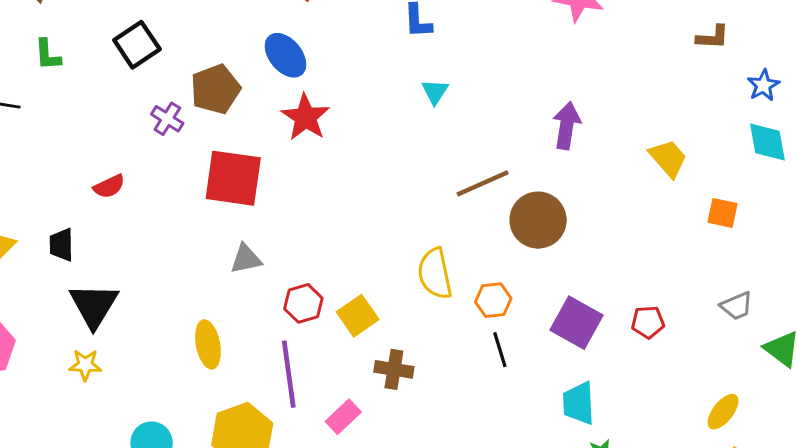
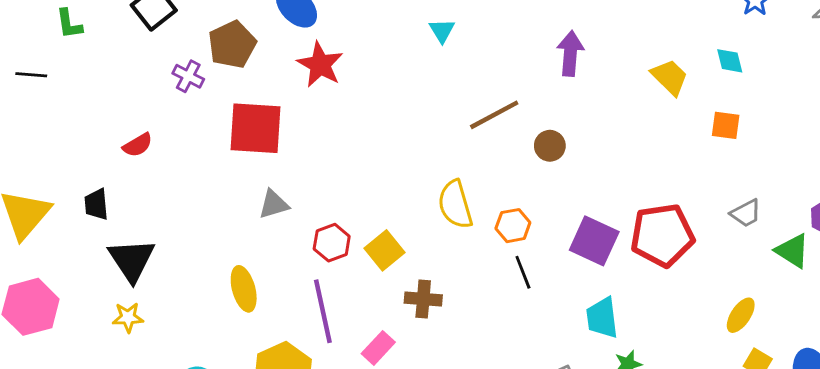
cyan diamond: (767, 142) -> (730, 61), moved, size x0.7
brown circle: (538, 220) -> (550, 146), size x0.6
red pentagon: (648, 322) -> (662, 235), size x2.0

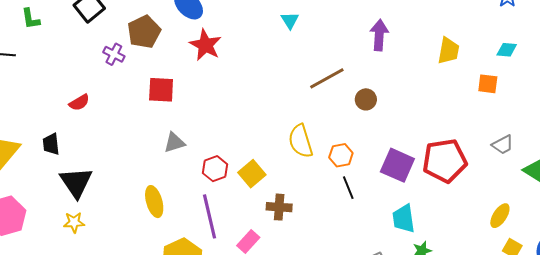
cyan diamond: (730, 61) -> (507, 50), moved, turned -70
yellow trapezoid: (670, 77) -> (449, 51), turned 56
red square: (255, 128) -> (161, 90), size x0.7

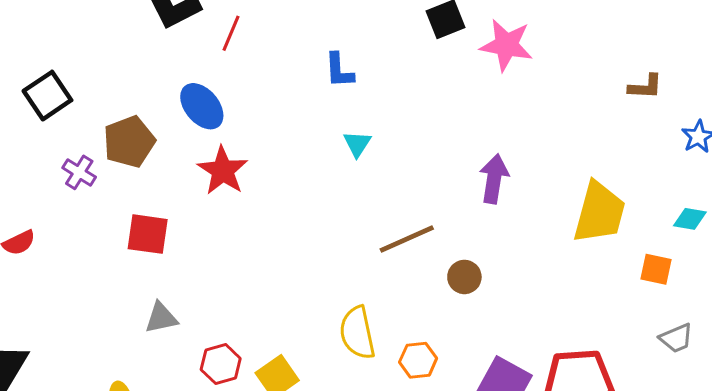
yellow trapezoid: (449, 51) -> (599, 212), size x1.5
gray trapezoid: (503, 145) -> (676, 338), moved

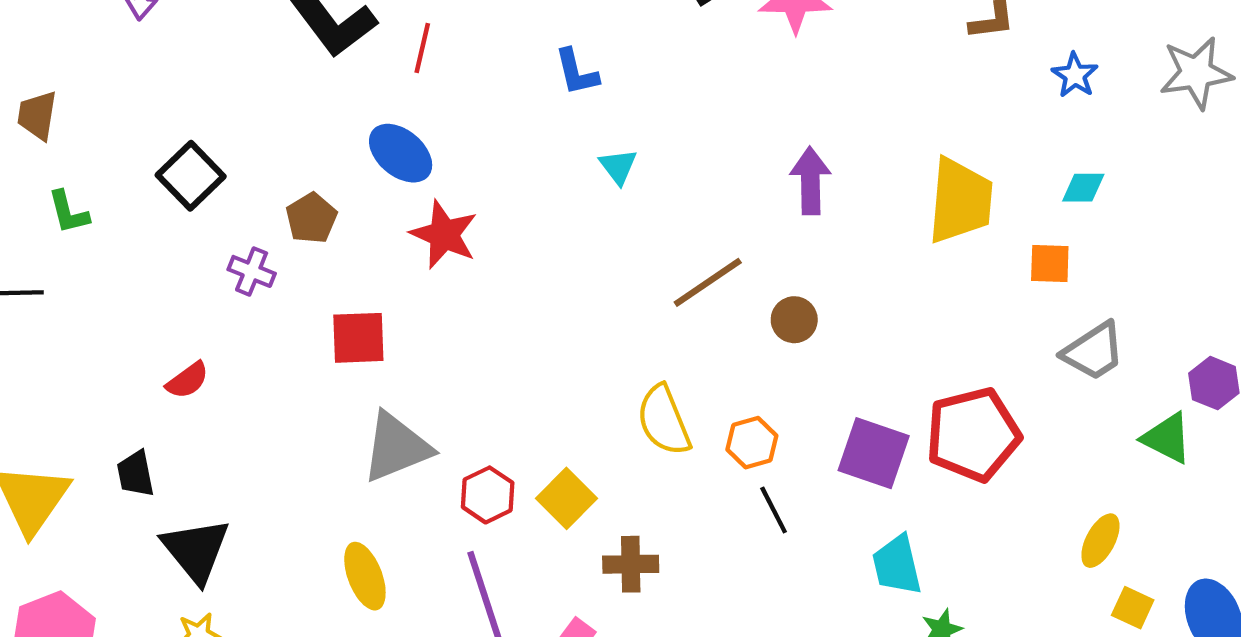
brown pentagon: (129, 142) -> (311, 218), size x0.7
gray triangle: (161, 318) -> (396, 447), size x1.6
gray trapezoid: (676, 338) -> (1094, 351), size x1.4

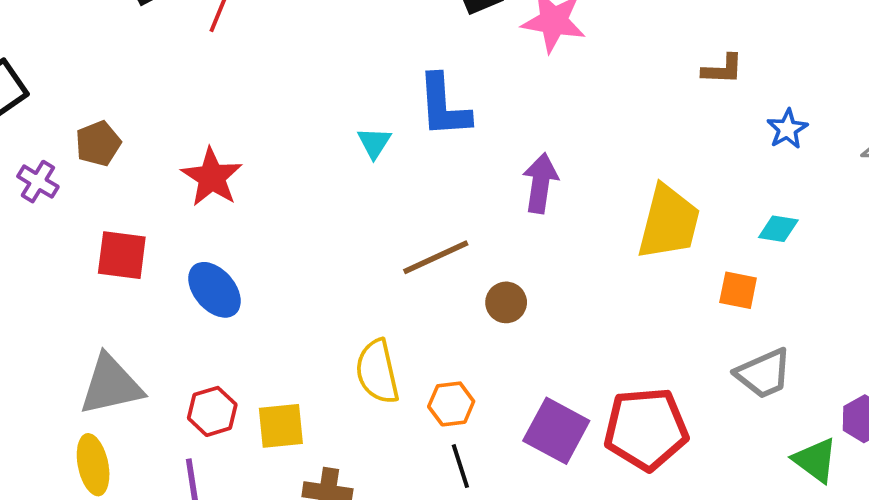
blue L-shape: (576, 72) -> (444, 106), moved, size x1.5
blue ellipse: (401, 153) -> (214, 290), moved
gray triangle: (396, 447) -> (111, 385), moved
yellow square: (567, 498) -> (281, 426), turned 30

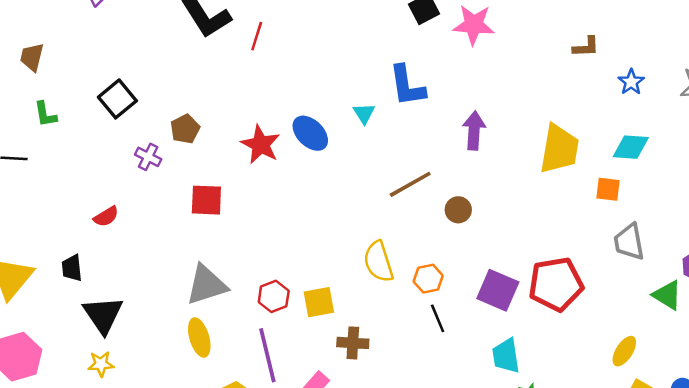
cyan diamond: (778, 229) -> (631, 147), size x1.4
blue ellipse: (214, 290) -> (310, 133), moved
gray trapezoid: (764, 374) -> (629, 242), turned 108

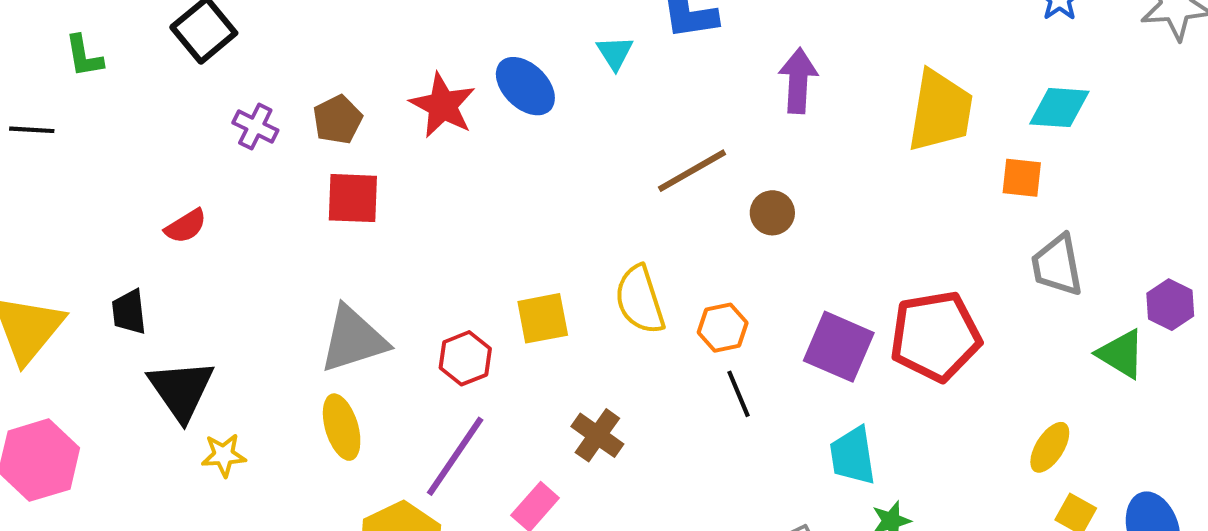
brown pentagon: (185, 129) -> (338, 120), moved
yellow square: (319, 302) -> (543, 318), moved
brown cross: (353, 343) -> (597, 435), turned 32
purple line: (267, 355) -> (455, 456), turned 48
yellow star: (101, 364) -> (224, 455), moved

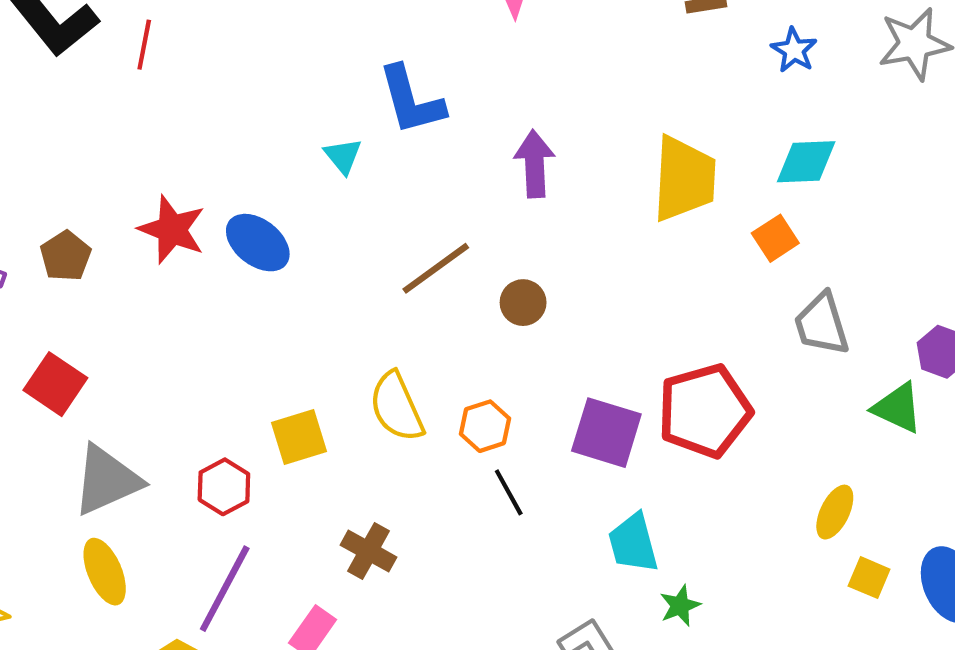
blue ellipse: (525, 86) -> (258, 243), moved
orange square: (1022, 178) -> (775, 238), turned -33
red square: (353, 198) -> (55, 384), moved, turned 38

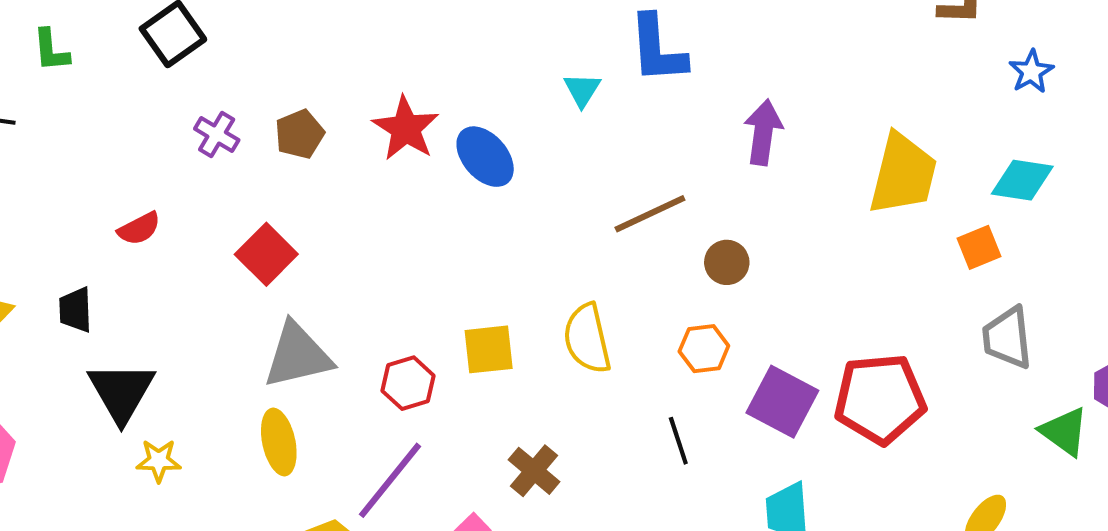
orange hexagon: (485, 426) -> (704, 349), moved

